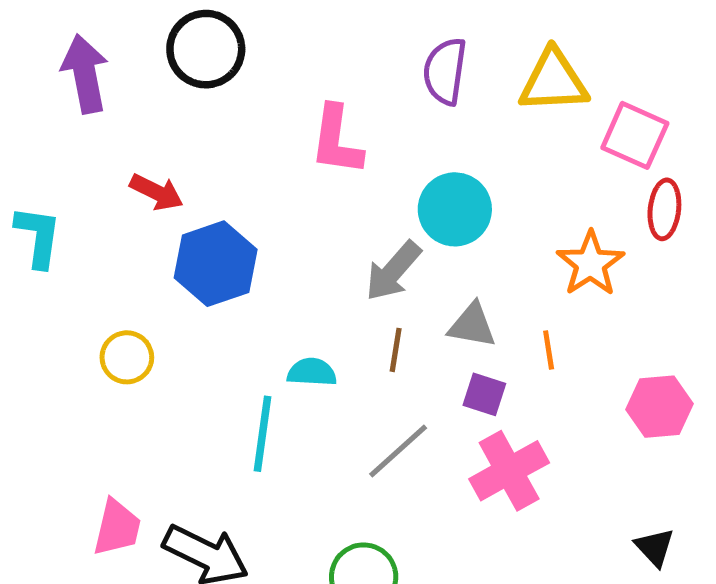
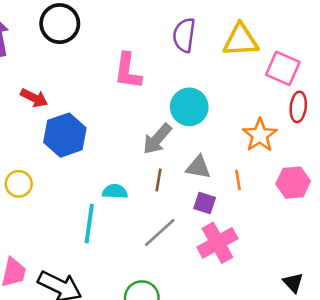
pink hexagon: (660, 407) -> (293, 183), moved

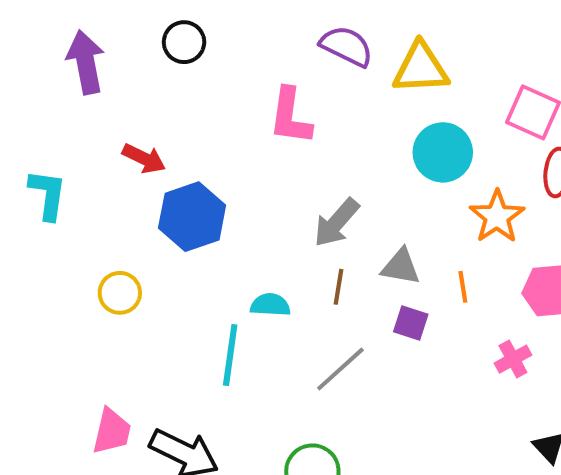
black circle: (60, 24) -> (184, 42), size x0.7
purple semicircle: (184, 35) -> (346, 46), moved, turned 108
yellow triangle: (241, 40) -> (421, 68), moved
cyan circle: (189, 107) -> (443, 152), moved
pink cross: (217, 243) -> (513, 359), moved, size x0.6

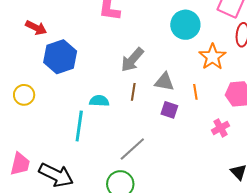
gray line: (340, 369) -> (132, 149), moved

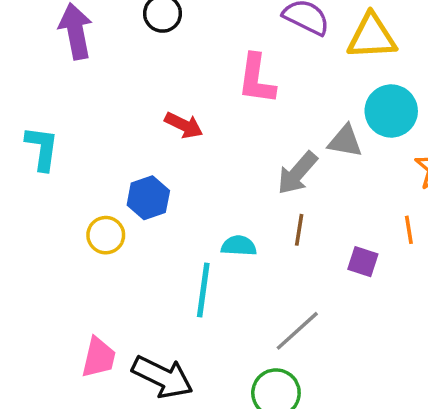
red arrow: (36, 28) -> (184, 125), moved
blue hexagon: (60, 57) -> (148, 198), moved, size x0.7
gray triangle: (164, 82) -> (345, 141), moved

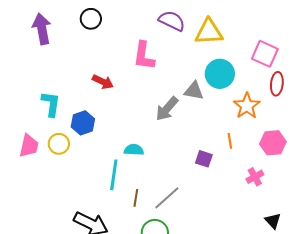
cyan L-shape: (42, 148) -> (51, 104), moved
brown line: (299, 230) -> (136, 198), moved
pink trapezoid: (99, 357) -> (29, 146), moved

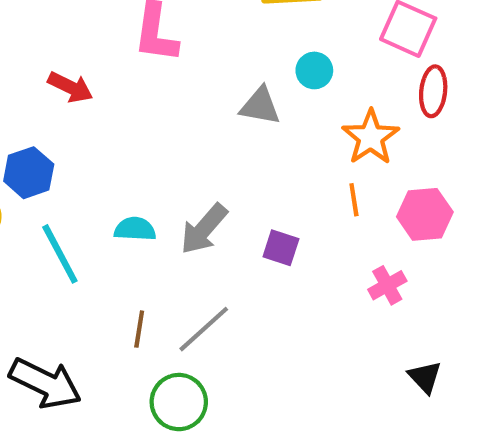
cyan circle: (220, 74) -> (314, 70), size x0.6
gray arrow: (167, 109) -> (204, 229), moved
orange line: (230, 141) -> (354, 200), moved
cyan line: (114, 175) -> (60, 254), moved, turned -36

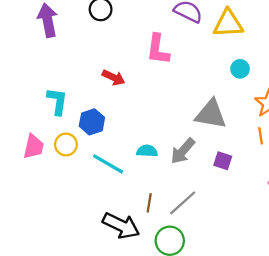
gray triangle: (260, 106) -> (211, 114), moved, size x1.5
cyan line: (60, 254) -> (108, 164), turned -32
black arrow: (45, 383) -> (121, 226), moved

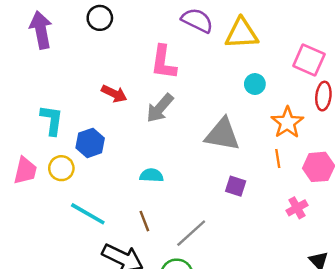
gray arrow: (183, 151) -> (160, 108), moved
cyan line: (108, 164) -> (88, 214), moved
brown line: (149, 203) -> (144, 221), moved, turned -30

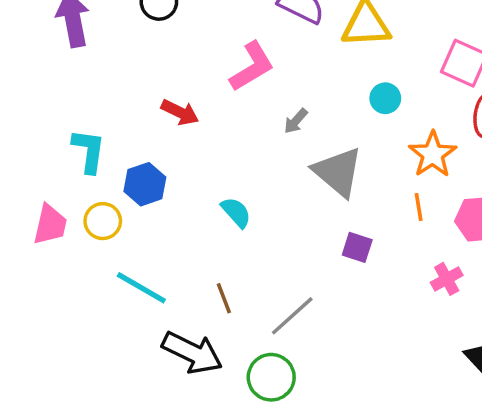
pink L-shape: (164, 62) -> (252, 67), turned -129
gray arrow: (160, 108) -> (296, 121), moved, size x0.6
gray triangle: (222, 135) -> (338, 172), turned 30
cyan semicircle: (151, 175) -> (236, 212), moved, turned 45

